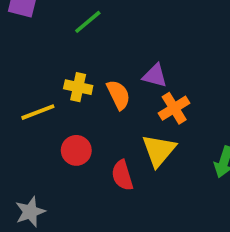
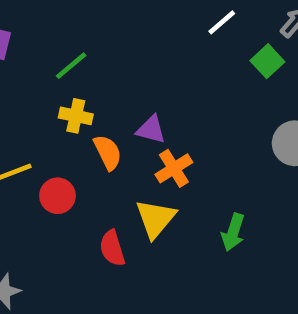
yellow cross: (78, 87) -> (76, 116), moved
red circle: (76, 150) -> (58, 196), moved

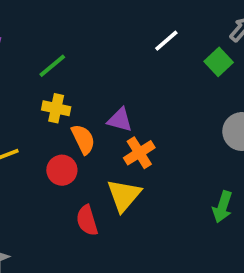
white line: (222, 22) -> (166, 41), moved
red circle: (58, 196) -> (62, 170), moved
green arrow: (233, 232) -> (222, 207), moved

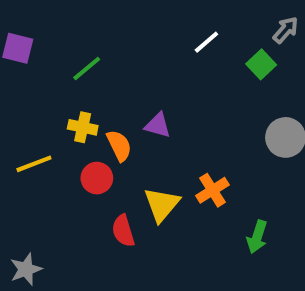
yellow cross: (56, 108) -> (83, 127), moved
orange cross: (139, 153) -> (212, 190), moved
green arrow: (222, 207) -> (257, 237), moved

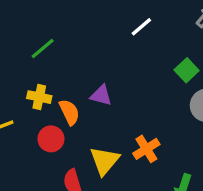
green square: (261, 64) -> (187, 70), moved

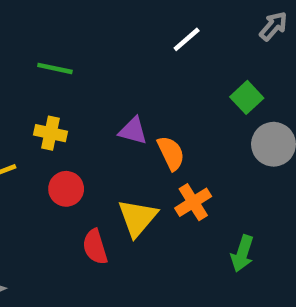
green line: (43, 48) -> (55, 68), turned 52
orange semicircle: (69, 112) -> (171, 153), moved

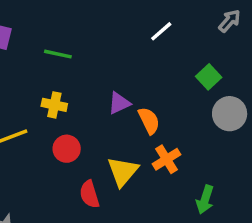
purple triangle: (133, 131) -> (119, 103), turned -40

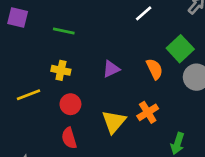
green square: (209, 77) -> (180, 49), size x1.4
orange semicircle: (149, 121) -> (154, 69), moved
red semicircle: (89, 194) -> (69, 138), moved

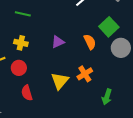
red circle: (70, 104) -> (19, 68), moved

